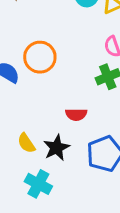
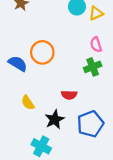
yellow semicircle: (26, 143) -> (28, 103), moved

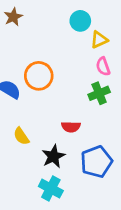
yellow triangle: (96, 13) -> (99, 40), moved
cyan cross: (41, 146) -> (51, 188), moved

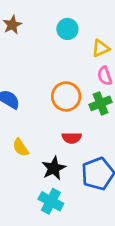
cyan circle: (80, 21) -> (67, 29), moved
orange circle: (39, 76) -> (66, 96), moved

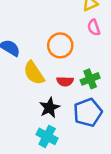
green cross: (101, 103) -> (90, 79), moved
yellow semicircle: (21, 148) -> (34, 73), moved, size x1.5

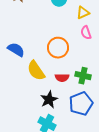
green cross: (90, 79) -> (83, 76), turned 35

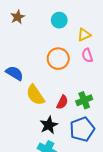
orange circle: (58, 48) -> (58, 59), moved
green cross: (83, 76) -> (84, 100), turned -35
red semicircle: (62, 78) -> (62, 102), turned -64

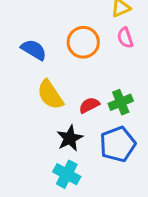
blue semicircle: (15, 73) -> (34, 50), moved
red semicircle: (62, 102) -> (89, 105), turned -144

